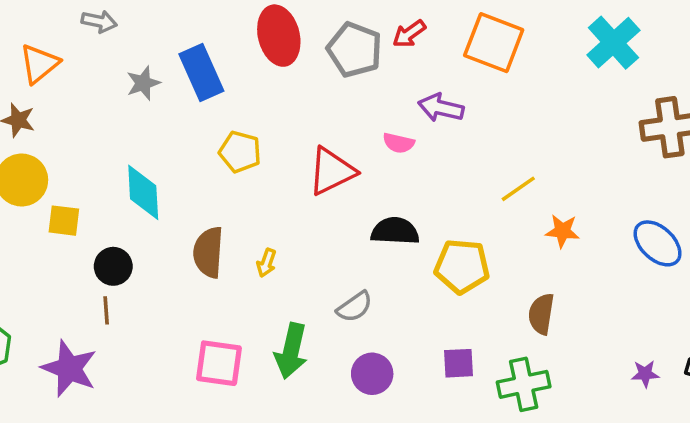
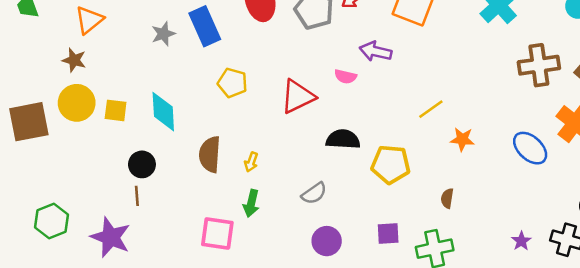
yellow square: (64, 221) -> (116, 110), moved
brown semicircle: (541, 314) -> (447, 198), size x0.7
green arrow: (291, 351) -> (251, 203), moved, size x0.7
purple star: (645, 374) -> (521, 241), turned -30

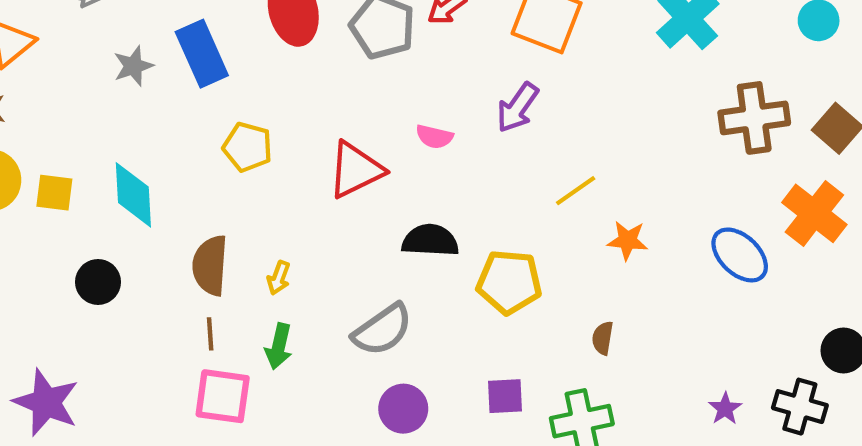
purple arrow: (376, 51) -> (517, 108), moved, turned -68
gray semicircle: (314, 193) -> (382, 330), size x1.4
brown line: (137, 196) -> (210, 334), moved

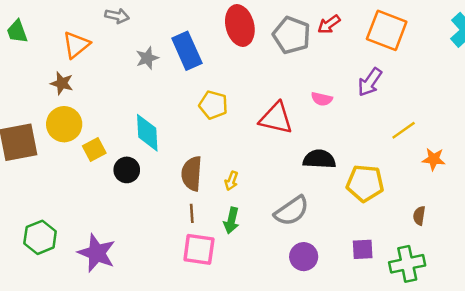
red triangle: (355, 170) -> (276, 118), turned 39
yellow square: (54, 193) -> (94, 149), moved, turned -35
black circle: (98, 282) -> (127, 170), moved

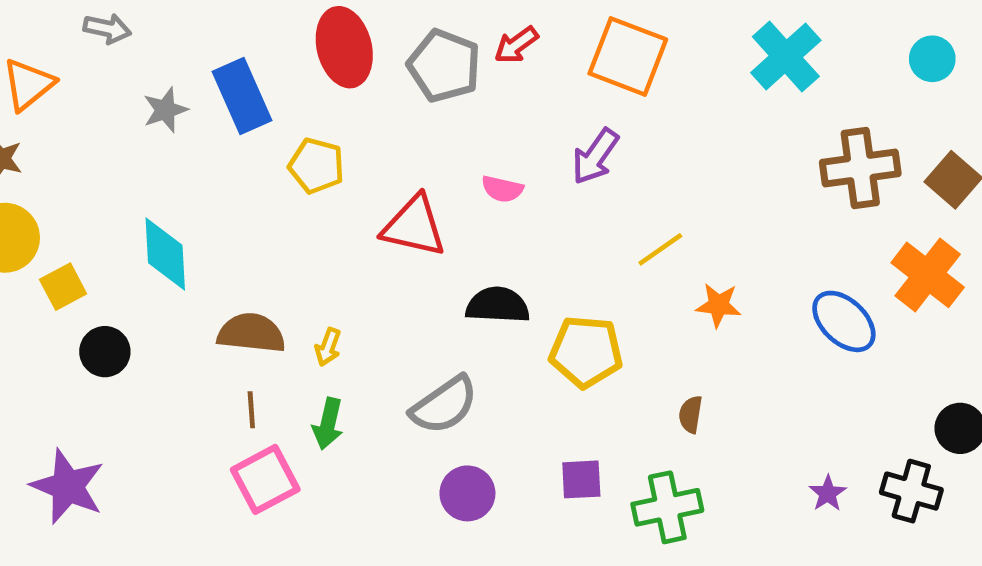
yellow pentagon: (213, 105) -> (316, 166), moved
black circle: (127, 170) -> (105, 352), moved
brown semicircle: (192, 174) -> (251, 333), turned 92
pink square: (199, 249) -> (265, 479), turned -36

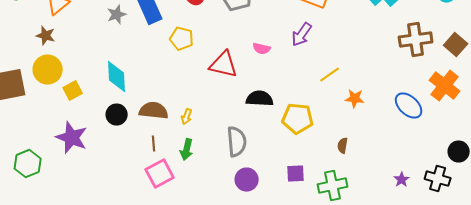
black circle: (105, 352) -> (117, 115), moved
gray semicircle: (444, 405) -> (237, 142), turned -60
purple star: (68, 486) -> (72, 138), moved

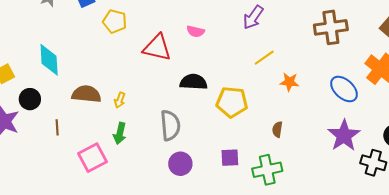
purple arrow: (302, 35) -> (253, 17), moved
brown cross: (416, 40) -> (331, 27), moved
black circle: (117, 115) -> (30, 99), moved
brown line: (154, 144) -> (57, 127), moved
purple star: (402, 180) -> (344, 135), moved, size x2.0

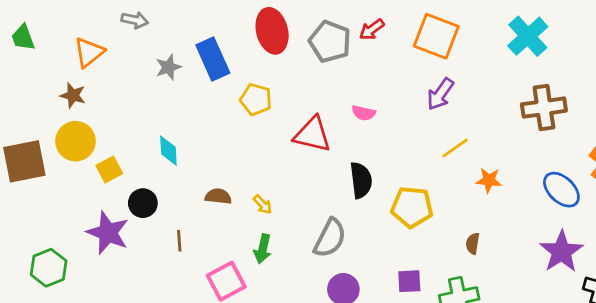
cyan diamond: (49, 60) -> (168, 151), size x0.7
black semicircle: (194, 82) -> (361, 180), turned 80
brown semicircle: (86, 94) -> (218, 196), size x0.7
yellow arrow: (120, 100) -> (263, 204), turned -63
gray semicircle: (170, 125) -> (330, 238), turned 32

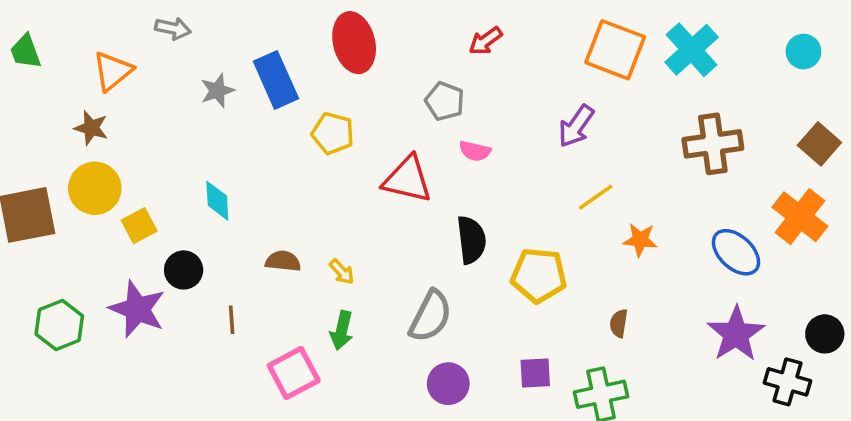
orange square: (436, 36) -> (615, 50), moved
gray pentagon: (330, 42) -> (445, 101), moved, size x0.7
green hexagon: (49, 268) -> (59, 325), moved

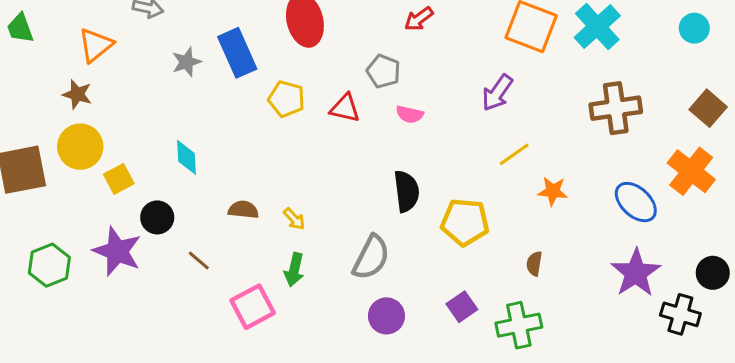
red triangle: (407, 179) -> (345, 108), moved, size x0.7
brown line: (232, 320) -> (199, 261), turned -45
purple square: (535, 373) -> (462, 307), turned -32

